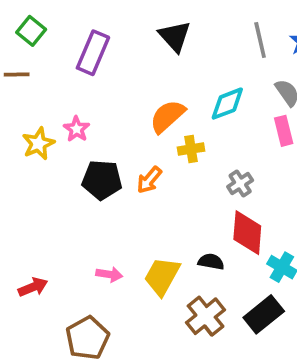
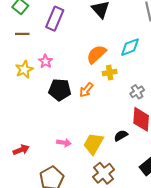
brown line: (17, 75) -> (22, 34), moved
black semicircle: (211, 262) -> (121, 136), turned -40
brown cross: (206, 316) -> (104, 173), moved

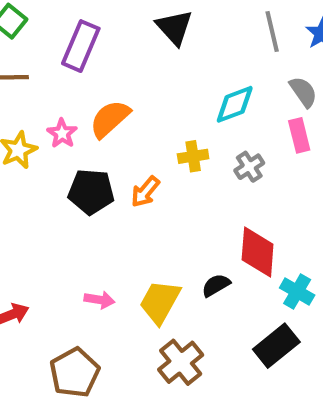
orange semicircle: (96, 54) -> (110, 119), moved
gray cross: (137, 92) -> (249, 167), moved

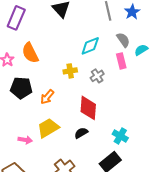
orange semicircle: (110, 119) -> (30, 53), turned -75
orange arrow: (145, 192) -> (47, 97), moved
red diamond: (258, 252) -> (88, 108), moved
yellow trapezoid: (160, 302) -> (48, 128), moved, turned 30

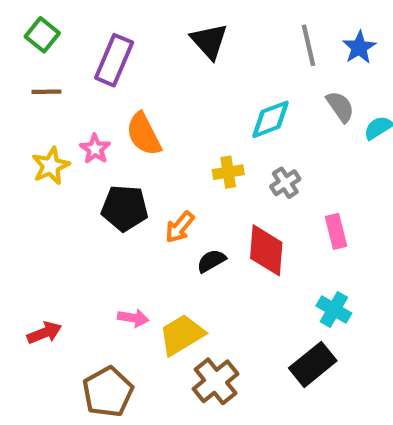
pink rectangle: (121, 61) -> (336, 231), moved
yellow trapezoid: (48, 128) -> (182, 335), moved
black semicircle: (81, 133) -> (211, 261), moved

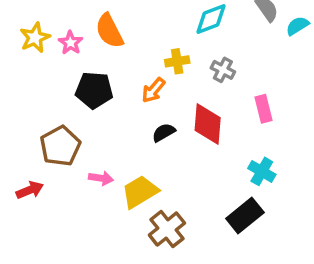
yellow star: (51, 166) -> (35, 38), moved
gray cross: (285, 183) -> (223, 70), turned -30
orange arrow: (180, 227) -> (153, 90), moved
brown pentagon: (108, 392) -> (60, 146), moved

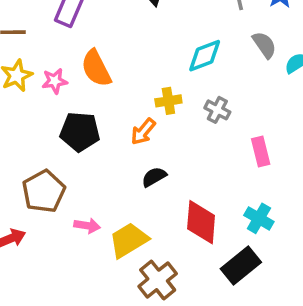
pink star: (70, 43) -> (55, 81), turned 30
red diamond: (208, 124) -> (201, 222), moved

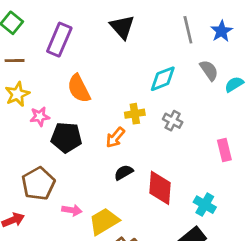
pink star: (55, 81) -> (40, 116), moved
pink rectangle: (261, 152) -> (224, 150), moved
red diamond: (201, 222) -> (160, 188), moved

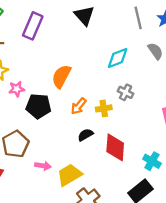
orange semicircle: (79, 89) -> (61, 76), moved, turned 55
yellow cross: (135, 114) -> (104, 108), moved

